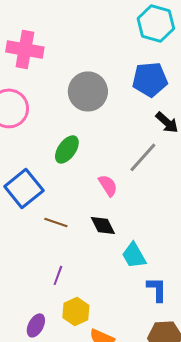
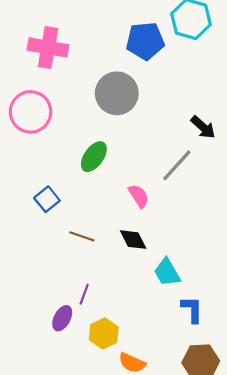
blue pentagon: (150, 79) -> (145, 41), moved
blue square: (24, 188) -> (47, 199), size x0.6
purple ellipse: (36, 325) -> (62, 318), moved

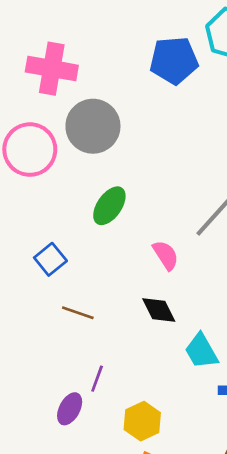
gray circle: (117, 93) -> (93, 126), moved
brown line: (82, 236) -> (78, 313), moved
yellow hexagon: (104, 333) -> (142, 421), moved

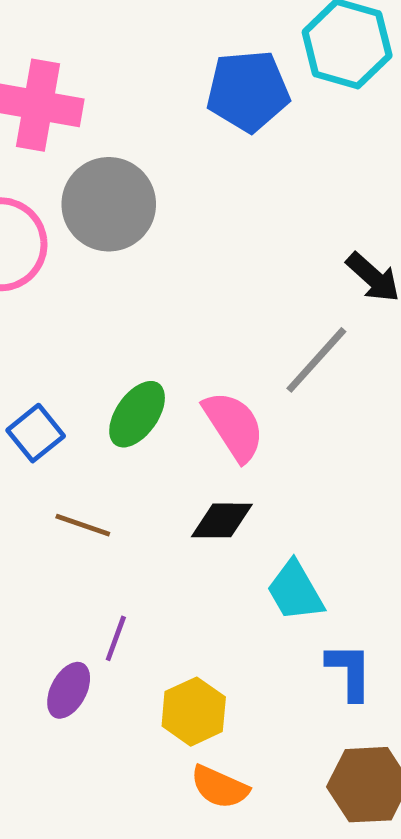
green ellipse: (109, 206) -> (137, 414), moved
pink semicircle: (166, 255) -> (234, 426), size x1.4
black diamond: (159, 310) -> (222, 520), turned -63

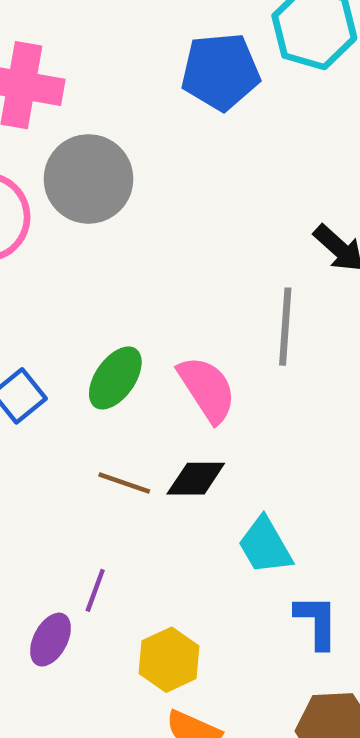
gray line: (316, 360) -> (285, 327), turned -38
brown line: (83, 525) -> (124, 483), moved

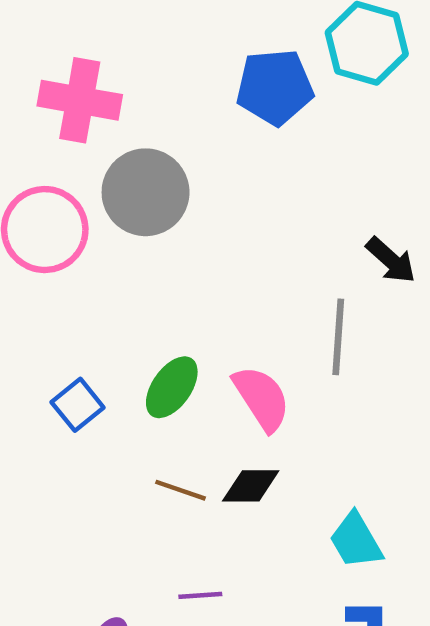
cyan trapezoid: (265, 546) -> (356, 541), moved
purple line: (95, 590) -> (200, 595), moved, turned 66

